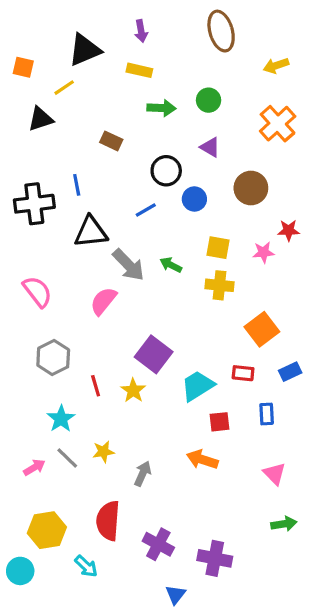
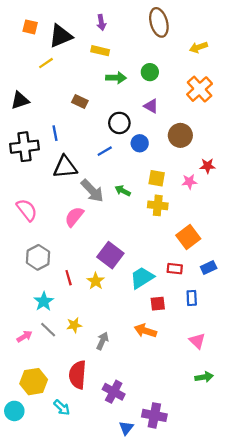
orange square: (23, 67) -> (30, 27), moved
black triangle: (41, 119) -> (20, 100), moved
purple cross: (215, 558) -> (154, 415), moved

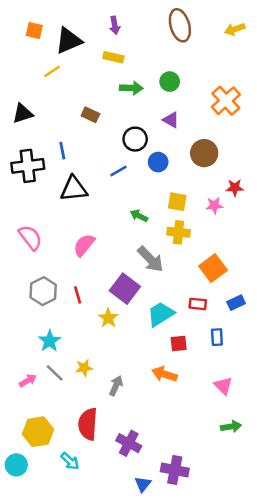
yellow arrow: (198, 47) -> (235, 29), moved
gray arrow: (92, 191) -> (150, 259), moved
red line: (69, 278) -> (78, 295), moved

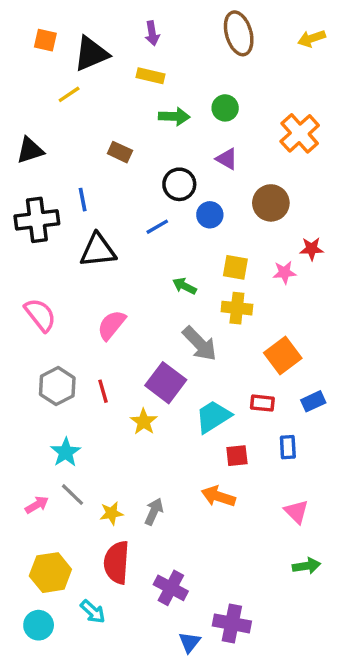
yellow star: (84, 368) -> (111, 513), moved
cyan circle: (16, 465) -> (39, 625), moved

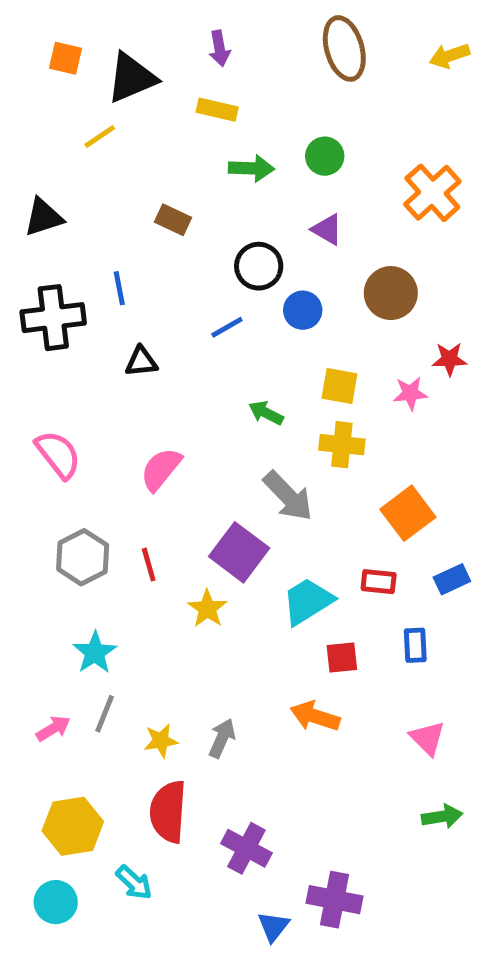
black triangle: (98, 250) -> (141, 362), size x0.6
gray line: (72, 495) -> (105, 714), turned 68

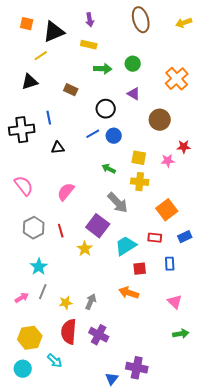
black triangle: (43, 217) -> (30, 82), moved
blue circle: (303, 310) -> (114, 136), moved
purple cross: (246, 848) -> (99, 335), moved

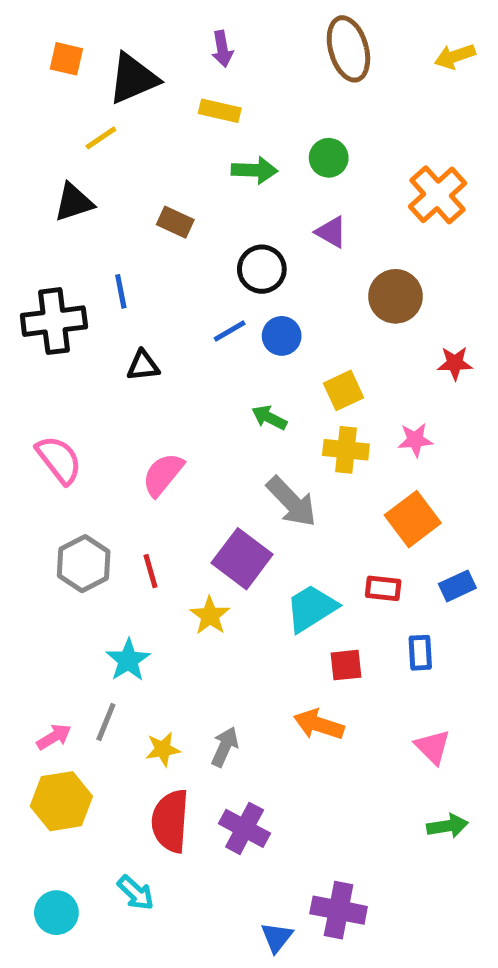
yellow square: (139, 158) -> (344, 390), turned -35
pink star: (168, 161) -> (415, 440), moved
cyan star: (39, 267) -> (128, 660), moved
yellow hexagon: (30, 338) -> (61, 801), moved

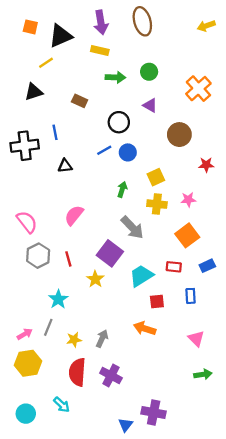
purple arrow: (222, 49) -> (101, 22), size x1.5
brown ellipse: (348, 49) -> (142, 21), moved
green arrow: (269, 418) -> (122, 189), turned 80
pink semicircle: (59, 460) -> (27, 222), moved

